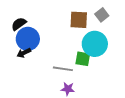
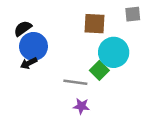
gray square: (102, 15) -> (133, 14), moved, turned 32
green square: (83, 59) -> (99, 70), turned 35

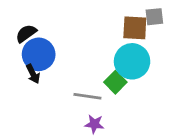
brown square: (94, 24) -> (135, 28), moved
black arrow: (29, 63) -> (33, 74), turned -91

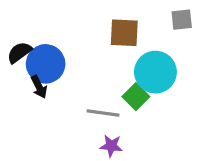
brown square: (135, 28) -> (124, 33), moved
black semicircle: (26, 33) -> (19, 52), moved

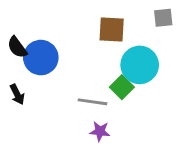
black semicircle: (19, 52) -> (17, 47), turned -90
black arrow: (39, 87) -> (17, 94), moved

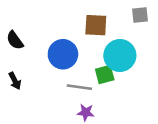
blue circle: (41, 58) -> (63, 54), moved
green square: (122, 87) -> (105, 74), turned 30

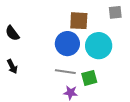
blue circle: (63, 54) -> (67, 44), moved
green square: (105, 74) -> (89, 78), moved

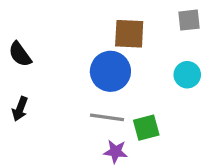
cyan circle: (99, 46) -> (187, 75), moved, size x0.6
black arrow: (12, 66) -> (20, 109), turned 48

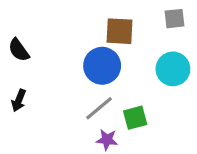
cyan circle: (187, 75) -> (173, 69), size x1.4
gray line: (107, 117) -> (99, 108), turned -48

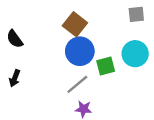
brown square: (119, 31) -> (75, 24), moved, turned 35
green square: (135, 118) -> (106, 66), moved

